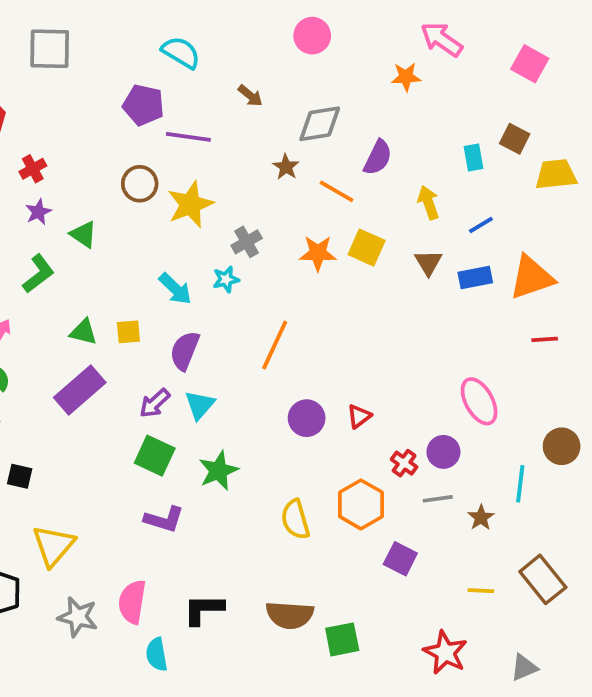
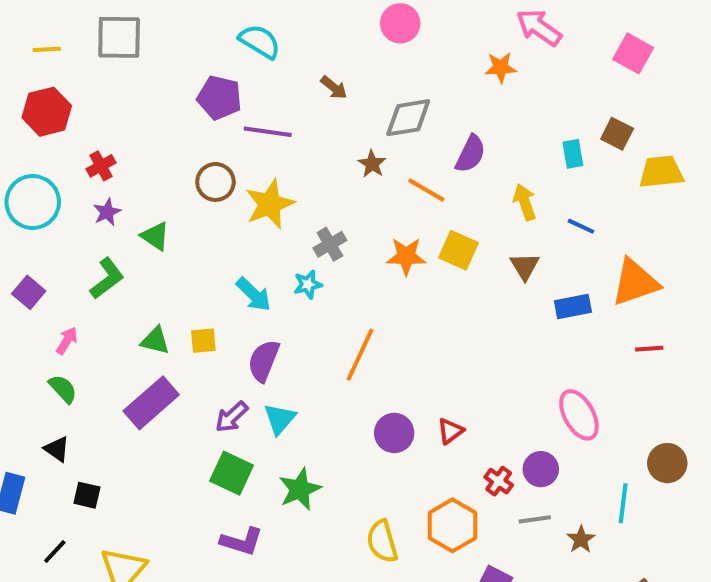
blue line: (481, 225) -> (581, 226), turned 56
blue rectangle: (475, 278) -> (573, 306), moved

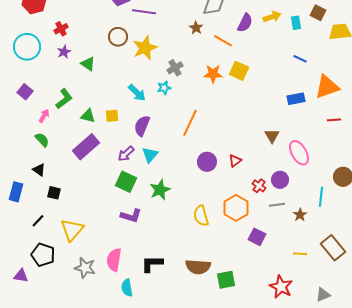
yellow arrow: (525, 202) -> (272, 17), moved, turned 90
brown triangle: (525, 266) -> (272, 136), moved
green L-shape: (107, 278) -> (64, 99), moved

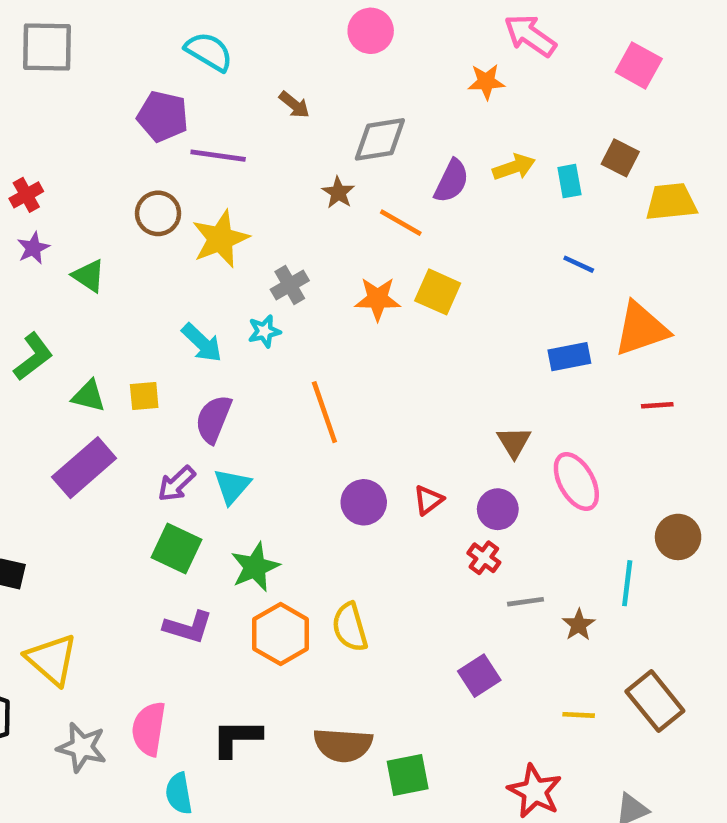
orange line: (190, 123) -> (324, 412), turned -44
purple circle: (280, 180) -> (498, 509), moved
orange hexagon: (236, 208) -> (281, 634), moved
yellow triangle: (72, 230) -> (52, 659), turned -30
purple square: (257, 237) -> (479, 676), turned 30

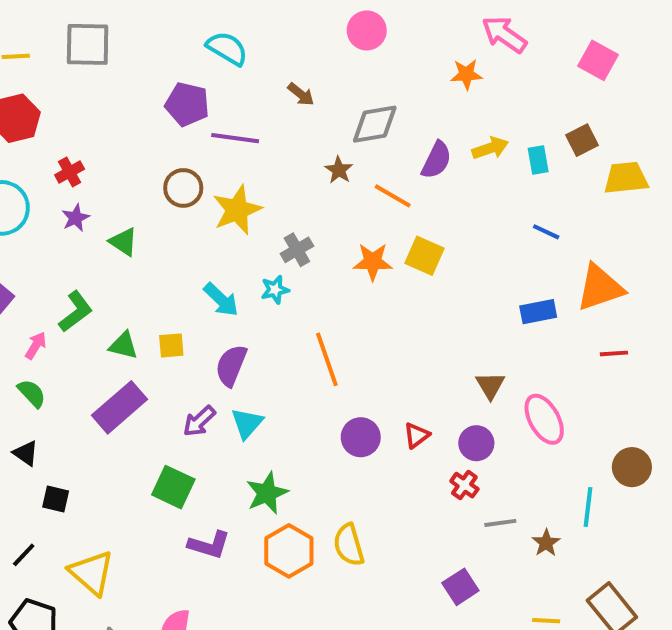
brown square: (620, 158) -> (582, 140), turned 36
green square: (177, 549) -> (173, 487), moved

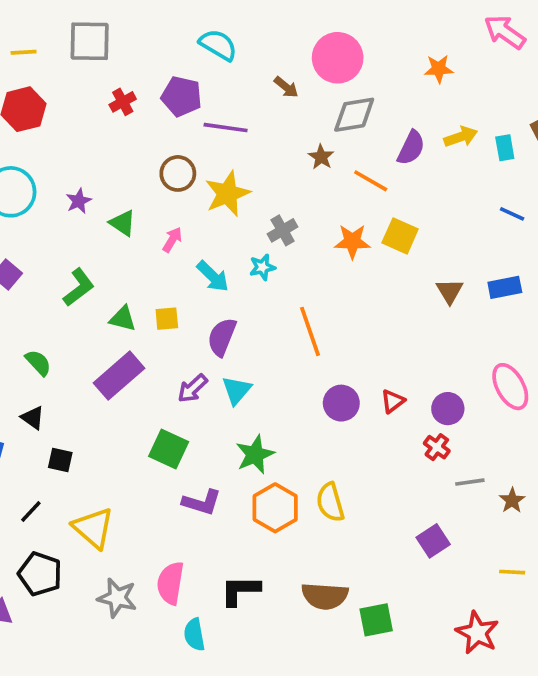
pink circle: (367, 30) -> (338, 58), moved, size x1.4
pink arrow: (504, 34) -> (505, 32), moved
red cross: (70, 172) -> (123, 102), moved
pink arrow: (36, 345) -> (172, 240), moved
brown triangle: (490, 385) -> (450, 291), moved

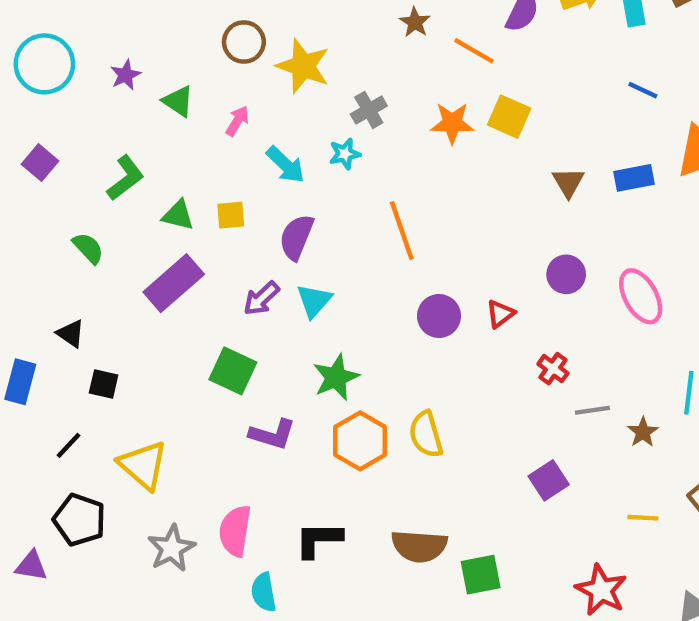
yellow star: (227, 194) -> (303, 66), turned -30
green semicircle: (38, 363) -> (88, 248), moved
purple circle: (448, 409) -> (566, 274), moved
gray star: (117, 598) -> (172, 548), turned 30

